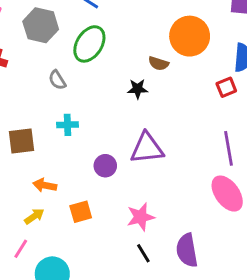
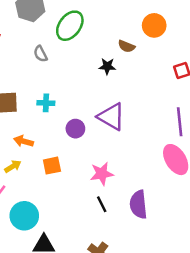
orange circle: (190, 36) -> (154, 25), size x0.7
cyan cross: (67, 125) -> (46, 103), moved
purple triangle: (147, 148) -> (111, 117), turned 32

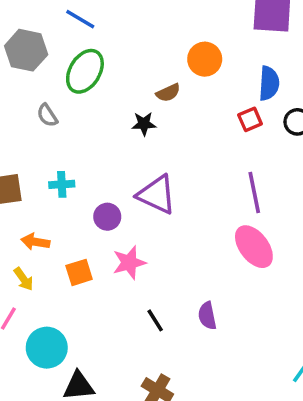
brown semicircle: (126, 46) -> (168, 93), turned -42
yellow arrow: (13, 166) -> (24, 279), turned 91
pink star: (102, 174) -> (129, 263), moved
purple semicircle: (138, 204) -> (207, 316), size x0.7

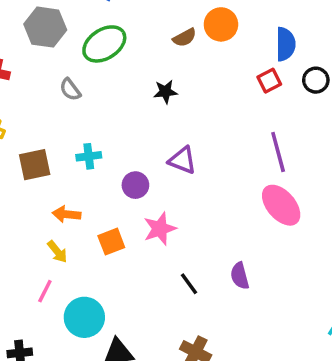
green ellipse: (85, 71) -> (104, 44), turned 30
brown semicircle: (168, 93) -> (185, 38), moved
purple triangle: (157, 195) -> (182, 160), size x0.7

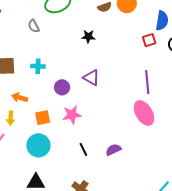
yellow arrow: (57, 252) -> (11, 118), turned 32
purple semicircle: (240, 276) -> (113, 150), turned 70
cyan circle: (84, 317) -> (38, 145), moved

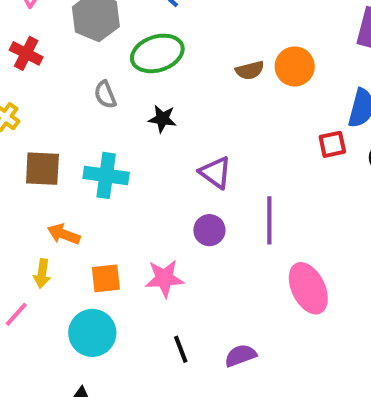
black star: (88, 36) -> (162, 119), moved
cyan cross: (38, 66) -> (106, 175), size x1.5
purple triangle: (91, 78) -> (215, 172), moved
purple line: (147, 82) -> (269, 220), moved
purple circle: (62, 87) -> (209, 230), moved

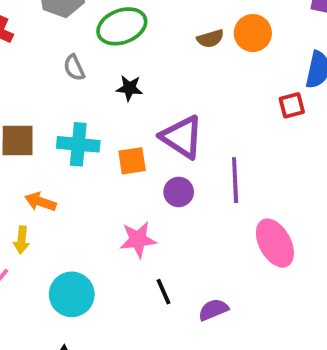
purple triangle: (215, 172) -> (182, 137), size x1.4
orange square: (106, 278) -> (132, 161), moved
black line: (181, 349) -> (164, 292), moved

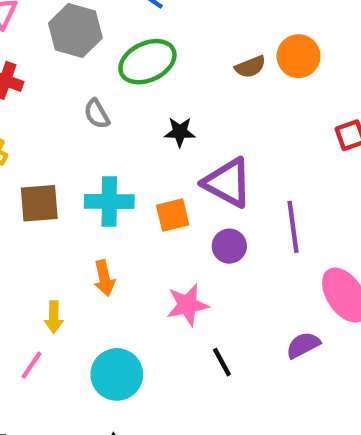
black star: (129, 88) -> (180, 132), moved
orange arrow: (40, 202) -> (104, 278), moved, turned -116
purple semicircle: (213, 310) -> (303, 345), moved

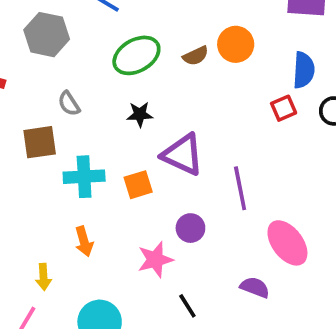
green ellipse: (147, 62) -> (136, 55), moved
brown square: (39, 203) -> (40, 142), moved
purple circle: (229, 246) -> (190, 228), moved
purple semicircle: (303, 345) -> (255, 287), turned 52

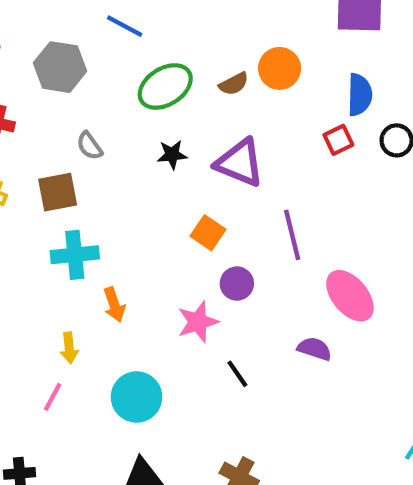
purple triangle: (183, 155) -> (240, 163), moved
cyan cross: (84, 177) -> (75, 255), moved
orange square: (138, 185) -> (208, 233), moved, turned -36

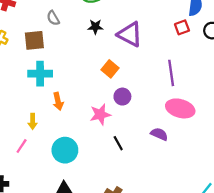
purple line: (292, 235) -> (171, 73), moved
pink ellipse: (350, 296) -> (180, 108), turned -40

